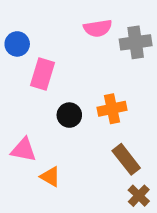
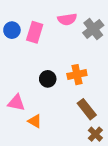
gray cross: (136, 42) -> (93, 29), turned -30
pink rectangle: (42, 74) -> (35, 32), moved

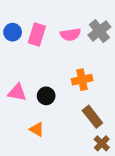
pink semicircle: (67, 19) -> (70, 34), moved
black circle: (48, 79) -> (46, 96), moved
pink triangle: (16, 103) -> (17, 92), moved

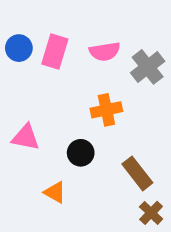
gray cross: (99, 31) -> (148, 67), moved
orange cross: (82, 80) -> (106, 110), moved
black circle: (46, 96) -> (81, 153), moved

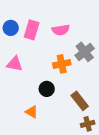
gray cross: (148, 67) -> (85, 52), moved
pink triangle: (26, 137) -> (15, 64), moved
brown cross: (151, 213) -> (88, 124), turned 32

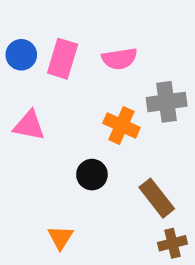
gray cross: (85, 52) -> (167, 102), turned 30
orange cross: (62, 64) -> (121, 125), turned 36
orange triangle: (32, 112) -> (61, 237), moved, turned 32

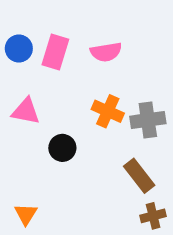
gray cross: (167, 102) -> (148, 120), moved
black circle: (92, 175) -> (62, 148), moved
orange triangle: (61, 237) -> (26, 214), moved

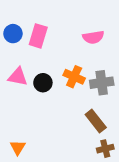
pink semicircle: (106, 52) -> (93, 37), moved
black circle: (62, 148) -> (43, 83), moved

